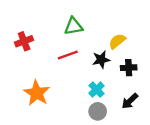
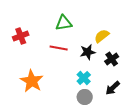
red line: (68, 55) -> (59, 48), turned 30
black cross: (129, 68) -> (112, 59), turned -32

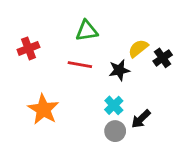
black cross: (112, 59) -> (163, 58), moved
black arrow: (113, 88) -> (141, 119), moved

